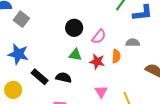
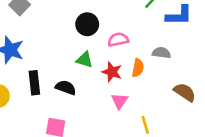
pink semicircle: (99, 37) -> (118, 40), turned -147
black rectangle: (40, 77) -> (34, 83), turned 36
pink triangle: (101, 92) -> (120, 101), moved

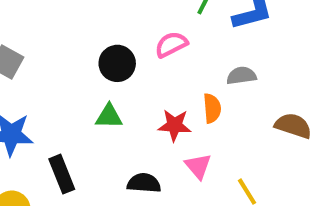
pink semicircle: (118, 40) -> (171, 44), moved
green triangle: (84, 60) -> (109, 116), moved
black semicircle: (66, 88) -> (144, 183), moved

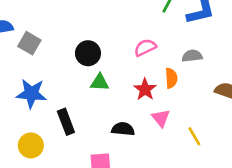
pink semicircle: (171, 44) -> (145, 48), moved
black circle: (117, 63) -> (88, 53), moved
red star: (175, 125) -> (145, 89), turned 30

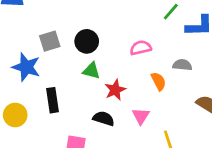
gray square: (29, 43) -> (50, 41), moved, turned 30
orange semicircle: (171, 78) -> (159, 81), turned -36
red star: (145, 89) -> (115, 90), moved

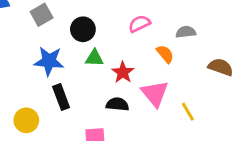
gray square: (50, 41) -> (42, 15), moved
blue star: (26, 67) -> (49, 61), moved
pink triangle: (141, 116) -> (155, 93), size x1.5

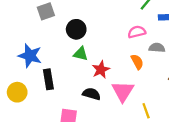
pink semicircle: (139, 24) -> (137, 32), moved
blue star: (49, 61) -> (30, 56), moved

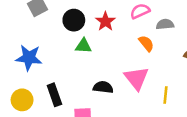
red star: (101, 70) -> (105, 21), moved
black rectangle: (48, 79) -> (54, 95), moved
yellow line: (146, 111) -> (166, 95), turned 35

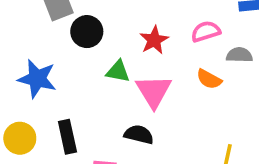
black circle: (74, 20) -> (87, 32), moved
orange semicircle: (146, 43) -> (209, 79), turned 150
pink triangle: (136, 78) -> (154, 91), moved

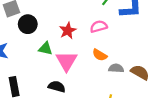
gray semicircle: (239, 55) -> (116, 68), moved

